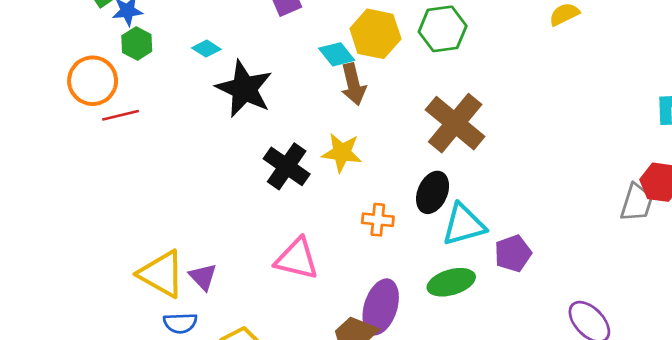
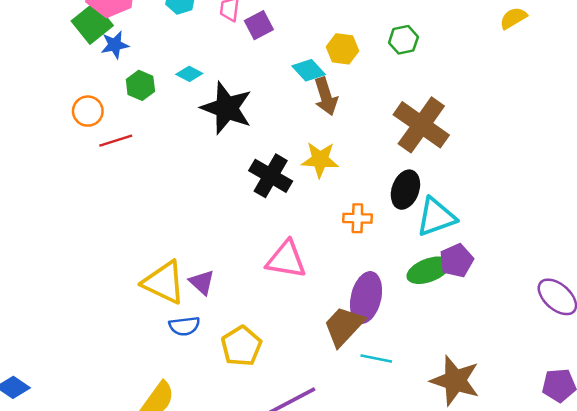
green hexagon: (443, 29) -> (403, 40), size x0.7
yellow hexagon: (375, 34) -> (342, 49), size x0.7
green hexagon: (137, 44) -> (140, 85), moved
orange circle: (93, 81) -> (88, 111), size x0.7
purple pentagon: (513, 253) -> (457, 261), moved

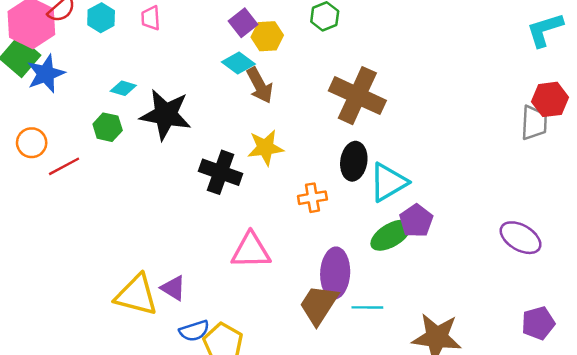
purple square: (259, 25) -> (243, 23), moved
blue star: (115, 45) -> (46, 74), size x1.4
green hexagon: (140, 85) -> (108, 127), moved
blue semicircle: (184, 326) -> (194, 331), moved
cyan line: (376, 359) -> (367, 307), moved

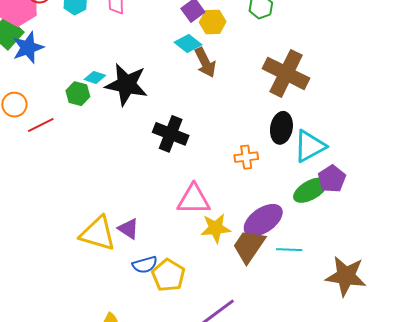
cyan diamond: (123, 88) -> (95, 77), moved
yellow star: (265, 148) -> (216, 228), moved
purple ellipse: (335, 273) -> (263, 220), turned 51

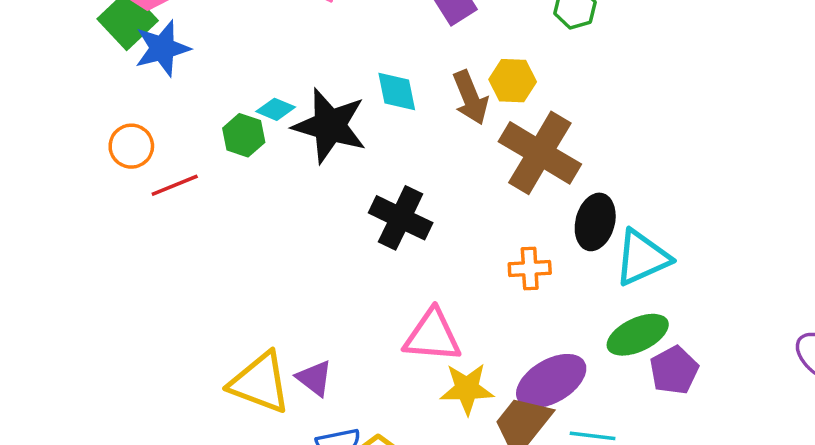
yellow hexagon: (213, 22) -> (513, 81), moved
cyan diamond: (188, 44) -> (397, 91), moved, turned 36
brown cross: (286, 73) -> (540, 153), moved
purple pentagon: (332, 179) -> (674, 370), moved

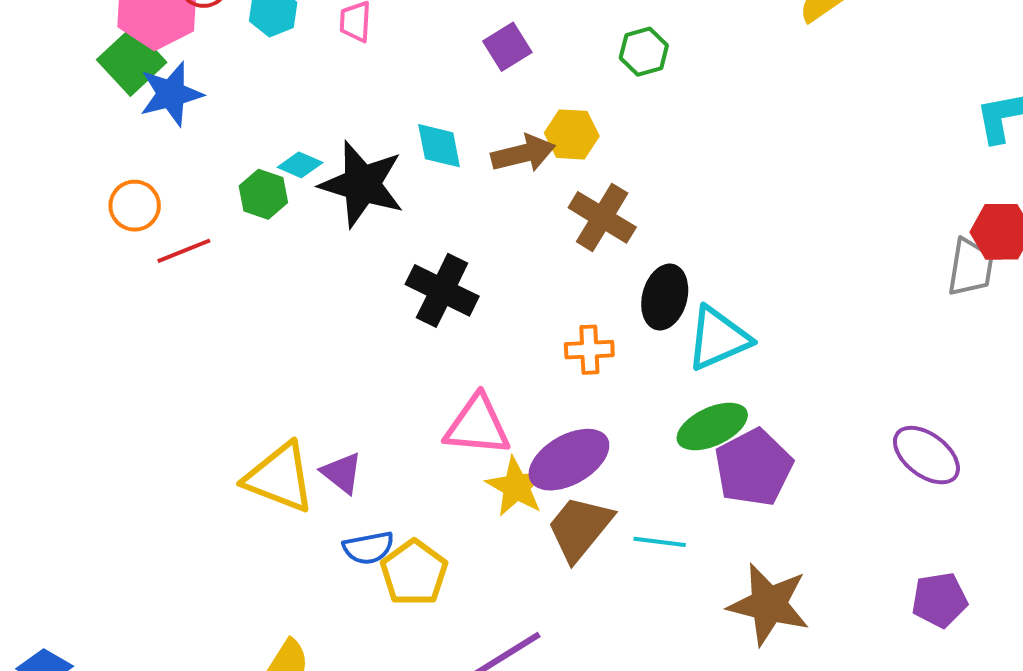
brown arrow: (470, 98) -> (523, 154), turned -82
brown cross: (540, 153) -> (602, 217), size x0.7
purple pentagon: (674, 370) -> (754, 468), size x1.4
purple ellipse: (551, 381) -> (569, 460), moved
yellow star: (467, 389) -> (516, 487), turned 30

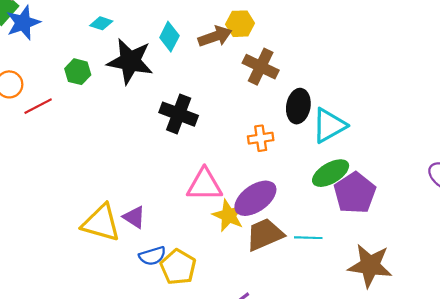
cyan diamond: (439, 146) -> (169, 37), turned 44
cyan diamond: (300, 165) -> (101, 23), moved
brown trapezoid: (580, 528) -> (265, 234), turned 33

